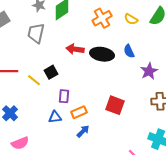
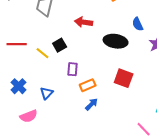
black ellipse: (102, 54) -> (116, 41), moved
blue triangle: (55, 117) -> (47, 93), moved, turned -40

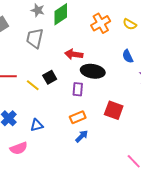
black ellipse: (116, 41) -> (93, 71), moved
purple rectangle: (73, 69) -> (78, 89), moved
blue triangle: (47, 93) -> (37, 125), turned 32

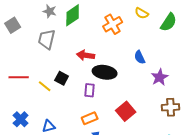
yellow semicircle: (130, 24) -> (142, 13), moved
black square: (50, 77) -> (62, 78), turned -32
red square: (114, 110) -> (126, 111), turned 30

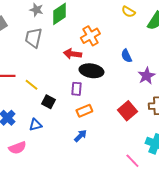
orange cross: (113, 24) -> (90, 36), moved
black square: (62, 78) -> (48, 102), moved
red square: (126, 111) -> (127, 111), moved
orange rectangle: (90, 118) -> (84, 111), moved

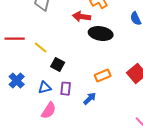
purple rectangle: (76, 89) -> (66, 89), moved
orange rectangle: (84, 111) -> (103, 76), moved
pink semicircle: (17, 148) -> (49, 111), moved, turned -36

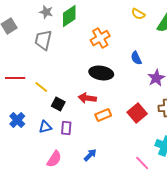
red arrow: (82, 17) -> (87, 98), moved
blue arrow: (90, 99) -> (90, 155), moved
pink semicircle: (49, 111) -> (54, 159), moved

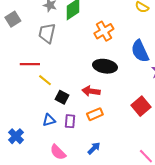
blue semicircle: (136, 58) -> (140, 51), size x1.6
red line: (15, 78) -> (30, 64), moved
orange rectangle: (103, 115) -> (95, 114), moved
blue cross: (17, 120) -> (16, 136), moved
pink semicircle: (54, 159) -> (58, 152), turned 102

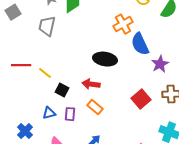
orange cross: (104, 31) -> (123, 24), moved
red line: (30, 64) -> (21, 65), moved
orange rectangle: (95, 114) -> (95, 107), turned 63
blue cross: (16, 136) -> (25, 131), moved

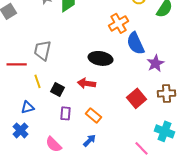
gray trapezoid: (47, 26) -> (42, 50), moved
yellow line: (45, 73) -> (38, 81), moved, turned 32
orange rectangle: (95, 107) -> (94, 115), moved
blue triangle: (49, 113) -> (28, 107), moved

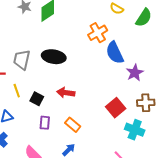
black ellipse: (100, 58) -> (54, 57), moved
cyan cross: (164, 131) -> (135, 130), moved

